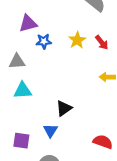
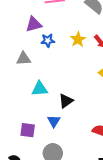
cyan triangle: (23, 90) -> (40, 89), moved

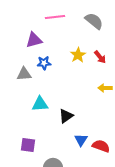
blue star: (48, 40) -> (44, 63), moved
blue triangle: (54, 121) -> (81, 140), moved

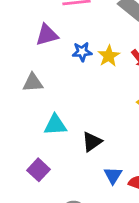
blue star: (44, 63) -> (82, 52), moved
purple square: (28, 145) -> (38, 170), moved, turned 35

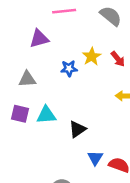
blue star: (82, 52) -> (69, 68), moved
purple square: (38, 170) -> (20, 114), moved, turned -30

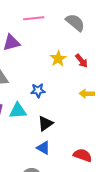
blue star: (69, 68) -> (38, 90), moved
blue triangle: (95, 158) -> (43, 148), moved, turned -32

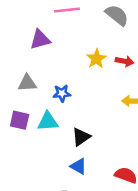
red arrow: (82, 61) -> (125, 61), turned -40
blue star: (38, 90) -> (62, 93), moved

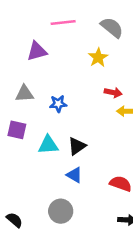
yellow star: (96, 59) -> (98, 57), moved
red arrow: (125, 61) -> (113, 92), moved
cyan triangle: (48, 121) -> (48, 145), moved

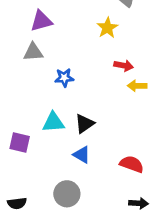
gray triangle: (24, 94) -> (33, 52), moved
purple square: (17, 130) -> (20, 142), moved
black semicircle: (14, 220) -> (17, 203), turned 133

